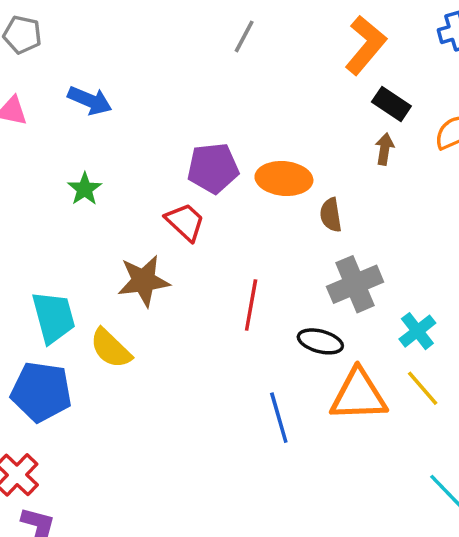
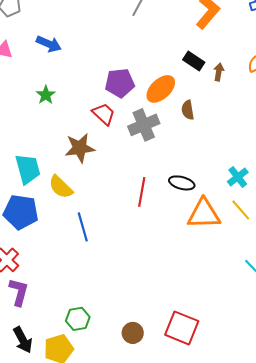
black rectangle: (391, 104) -> (194, 61), moved
orange ellipse: (284, 179) -> (161, 89), turned -48
gray cross: (355, 284) -> (144, 125), moved
red line: (251, 305) -> (142, 192), moved
blue line: (279, 418) -> (83, 227), moved

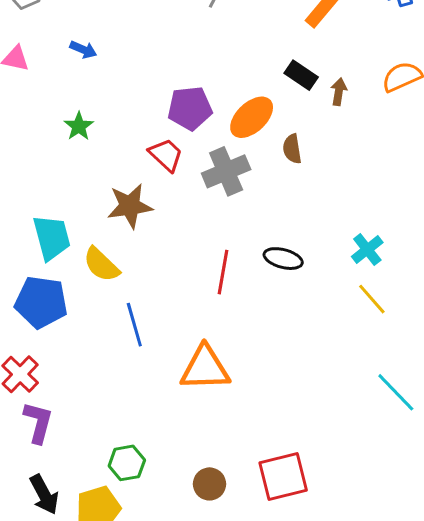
blue arrow: (49, 44) -> (83, 50), size x0.7
orange triangle: (204, 214) -> (205, 368), moved
red square: (182, 328) -> (283, 476), turned -36

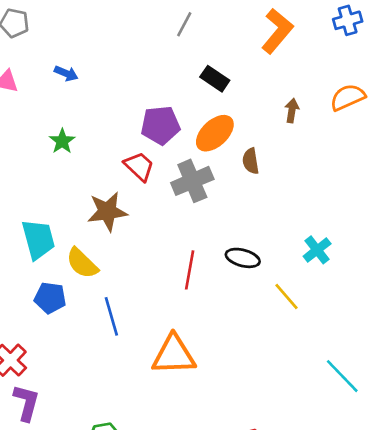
black rectangle: (301, 75) -> (215, 79), moved
yellow line: (372, 299) -> (287, 296), moved
blue pentagon: (41, 302) -> (50, 298), moved, size x0.7

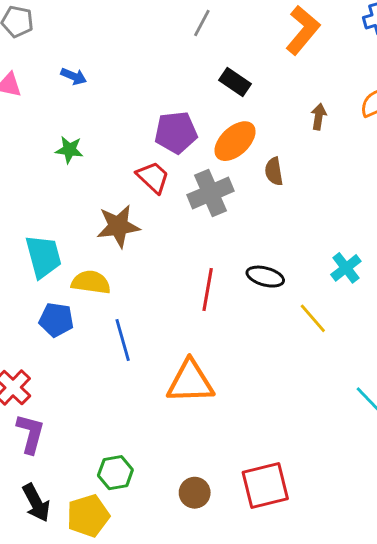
green star: (62, 141) -> (69, 150), turned -30
yellow semicircle: (82, 263) -> (91, 282), turned 144

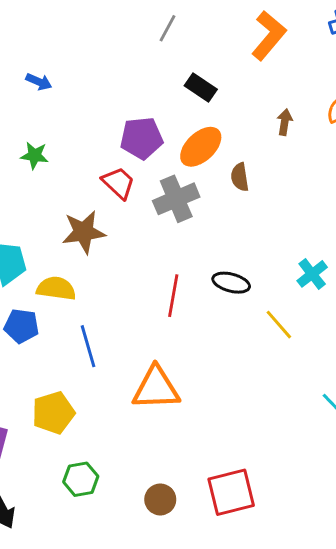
yellow pentagon: (88, 516) -> (53, 413), moved

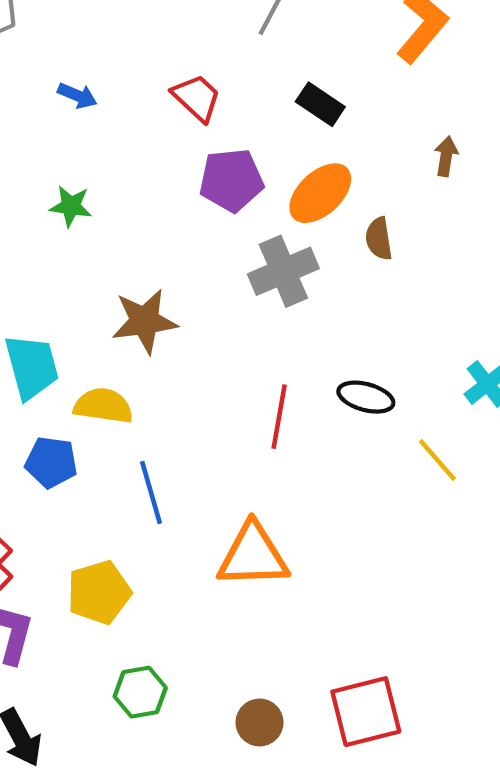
red trapezoid: (118, 183) -> (197, 98), moved

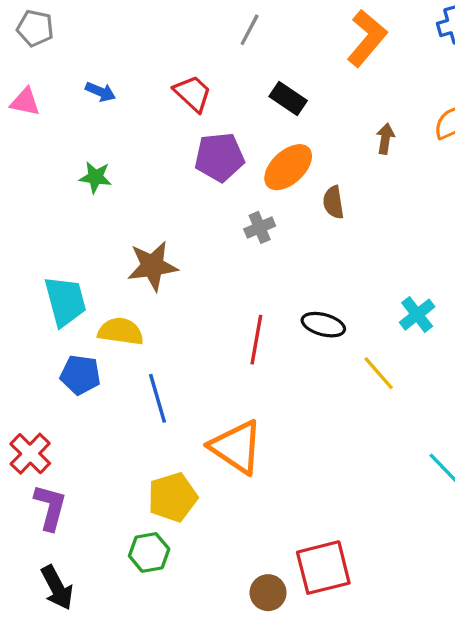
gray cross: (283, 271) -> (260, 227), size x0.6
orange triangle: (253, 555) -> (236, 447), turned 36
yellow pentagon: (99, 592) -> (173, 497), moved
brown circle: (260, 722) -> (268, 593), moved

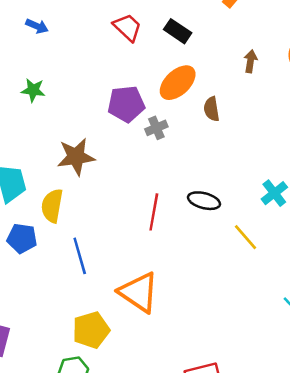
red trapezoid: (193, 93) -> (127, 27), moved
purple pentagon: (219, 157) -> (126, 104), moved
yellow semicircle: (121, 331) -> (52, 206), turned -88

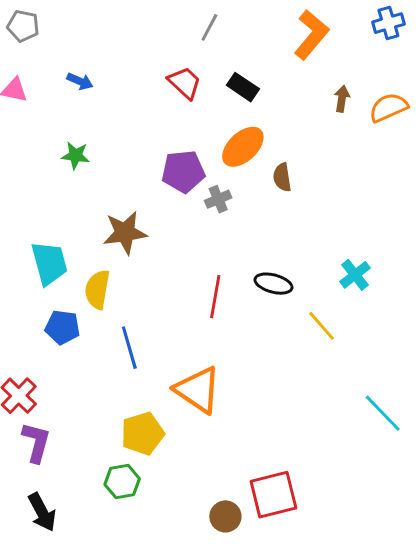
brown arrow: (250, 61) -> (342, 99), moved

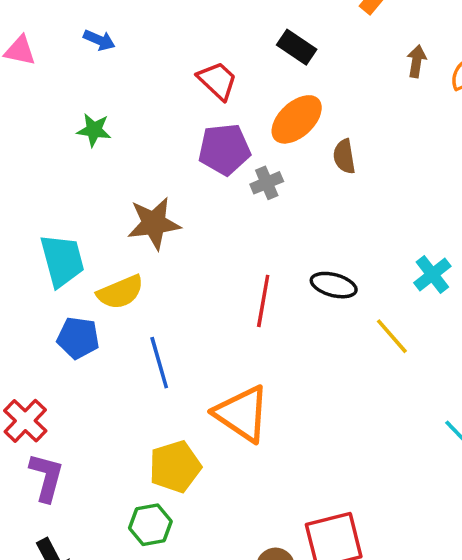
red trapezoid: (185, 83) -> (217, 81), moved
yellow semicircle: (97, 289) -> (120, 292), turned -123

